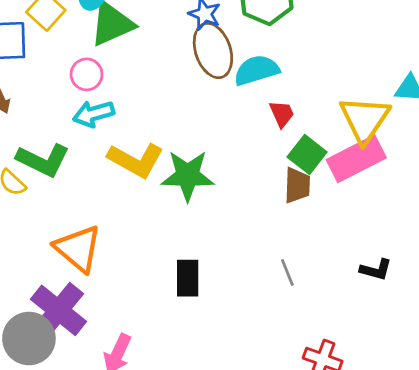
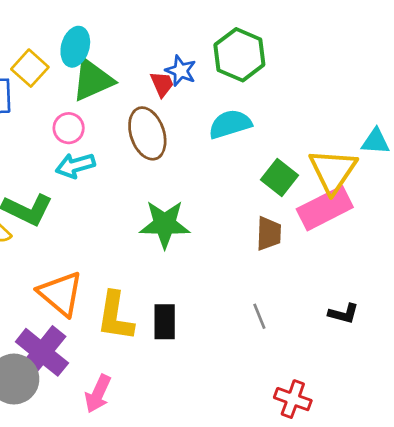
brown ellipse: (213, 51) -> (147, 133), moved
red trapezoid: (282, 114) -> (162, 84), moved
green square: (307, 154) -> (279, 178), moved
yellow L-shape: (136, 160) -> (115, 316), moved, turned 70

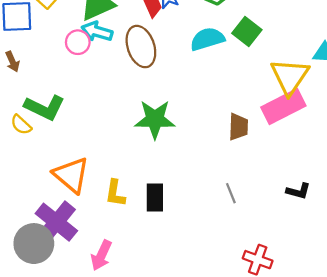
cyan arrow: (75, 165) -> (97, 32), moved, turned 32
green square: (279, 178) -> (247, 32), moved
yellow L-shape: (115, 316) -> (115, 193), size x0.7

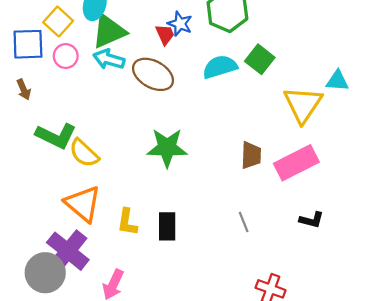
pink circle: (78, 42) -> (66, 56), moved
brown ellipse: (141, 47) -> (153, 74), turned -42
pink rectangle: (283, 106) -> (296, 163), moved
yellow semicircle: (21, 125) -> (84, 153), moved, size x1.4

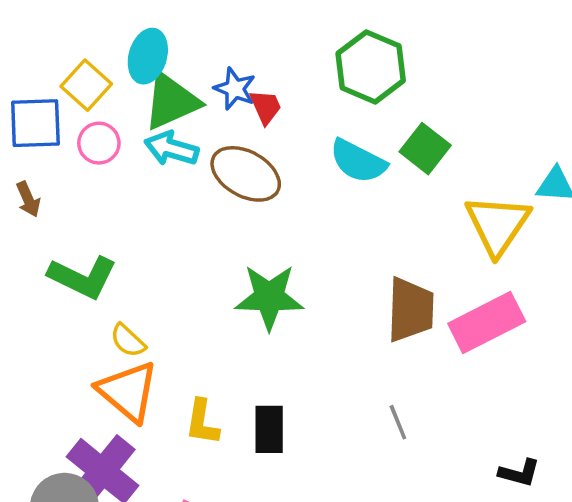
blue star: (180, 24) -> (235, 89), moved
cyan semicircle: (220, 67) -> (358, 161), turned -136
yellow semicircle: (84, 153) -> (128, 341), moved, size x0.7
brown trapezoid: (251, 155) -> (411, 310), size x1.4
black L-shape: (311, 220) -> (519, 473), moved

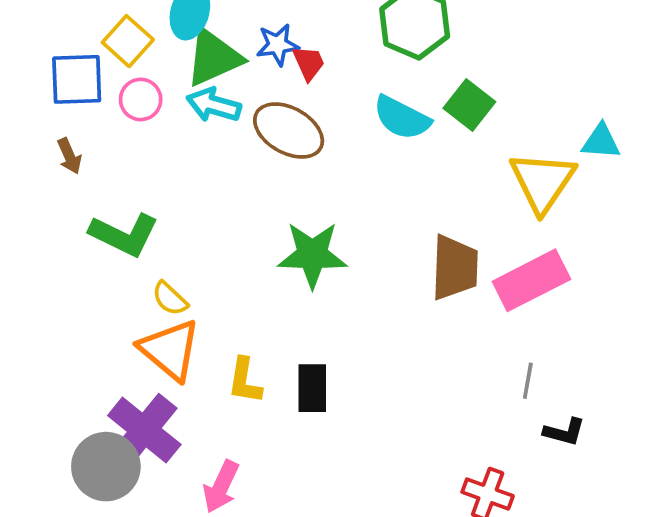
blue star: (235, 89) -> (278, 45), turned -30
gray line: (398, 422) -> (528, 381), moved, turned 32

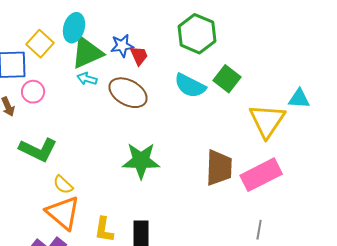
pink circle: (141, 99) -> (33, 92), moved
cyan arrow: (214, 105) -> (87, 79), size x0.7

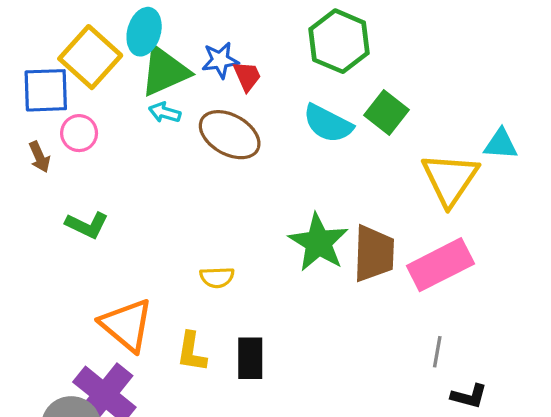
yellow square: (40, 44) -> (90, 57), size x1.4
green L-shape: (38, 150) -> (87, 225), size x0.7
green star: (141, 161) -> (318, 242), moved, turned 30
yellow semicircle: (63, 185) -> (217, 277), moved, turned -45

